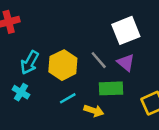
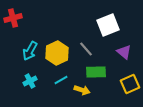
purple triangle: (126, 63) -> (124, 52), moved
cyan cross: (21, 92) -> (30, 81), moved, turned 32

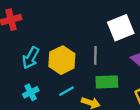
gray line: (86, 49) -> (95, 55), turned 42

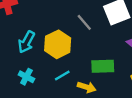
gray line: (95, 55) -> (84, 22), moved, turned -42
cyan cross: (31, 92) -> (26, 77), turned -35

